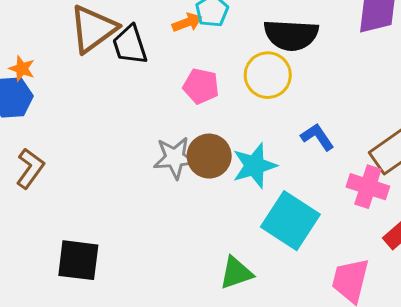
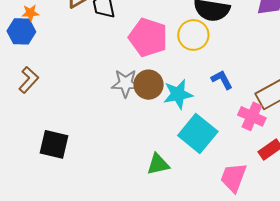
orange star: (22, 69) -> (30, 13), turned -30
pink pentagon: (201, 86) -> (148, 37), size x1.6

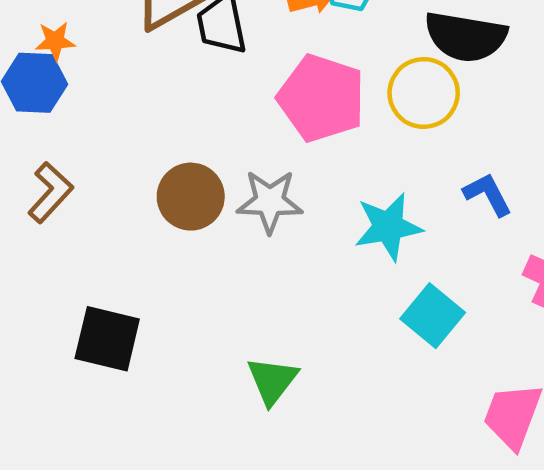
brown circle: (149, 85) -> (191, 197), moved
cyan square: (198, 133) -> (433, 316), size x0.7
green triangle: (158, 164) -> (272, 381), moved, turned -40

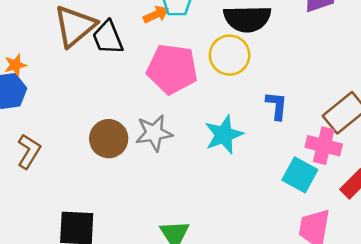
blue L-shape: (488, 194) -> (277, 106), turned 44
cyan square: (433, 316) -> (300, 175), moved

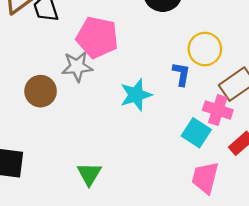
yellow circle: (230, 55) -> (205, 49), moved
gray star: (154, 133) -> (77, 67), moved

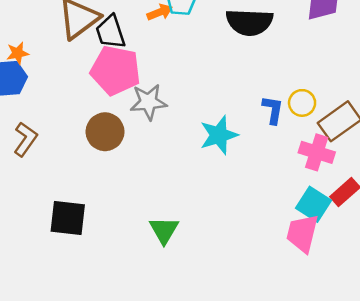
pink pentagon: (97, 37) -> (115, 70), moved
yellow circle: (205, 49) -> (302, 103), moved, size x0.7
cyan square: (196, 133) -> (313, 204), moved

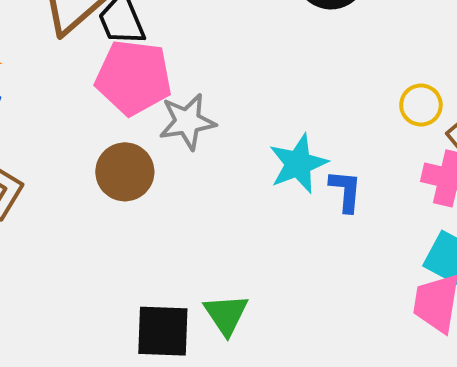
blue L-shape: (273, 110) -> (346, 191), moved
black square: (68, 218) -> (163, 331), moved

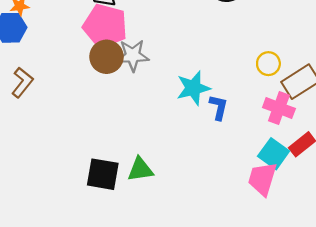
brown circle: (125, 172) -> (106, 57), moved
green triangle: (226, 315) -> (140, 169), turned 48

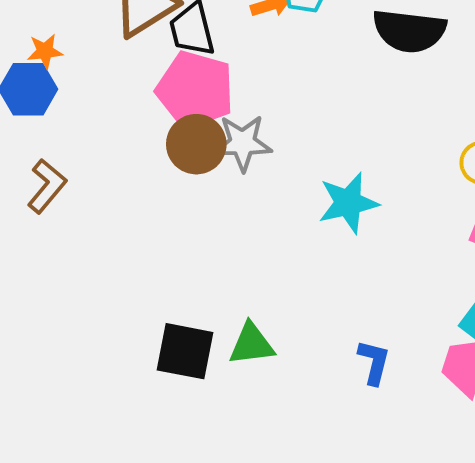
blue L-shape: (219, 107) -> (374, 362), moved

